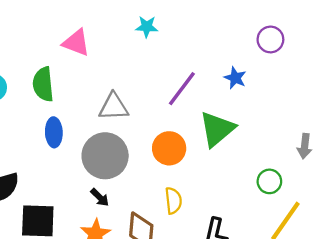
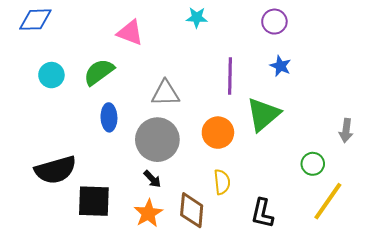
purple circle: (270, 39) -> (274, 22), moved
green semicircle: (43, 84) -> (99, 72), turned 60
purple line: (182, 89) -> (230, 76), turned -36

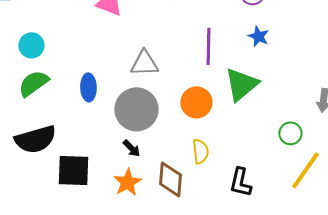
green semicircle: (99, 72) -> (33, 83), moved

